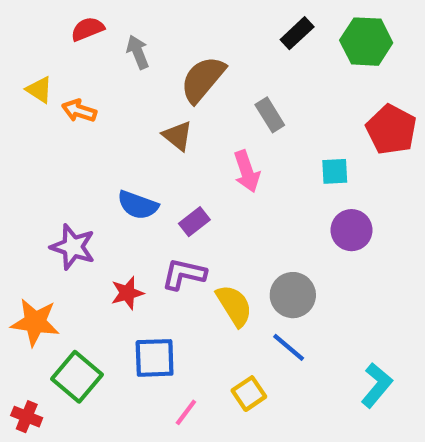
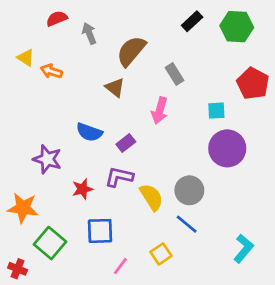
pink arrow: (247, 171) -> (160, 111), turned 35
purple circle: (352, 230) -> (227, 148), size x1.4

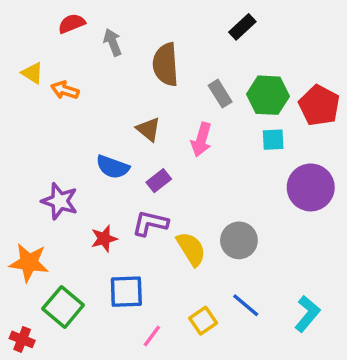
green hexagon: (237, 27) -> (268, 95), moved
brown semicircle: (131, 51) -> (166, 64), turned -44
brown triangle: (115, 88) -> (148, 129), moved
purple circle: (227, 148) -> (311, 187), moved
blue line: (187, 224) -> (246, 305), moved

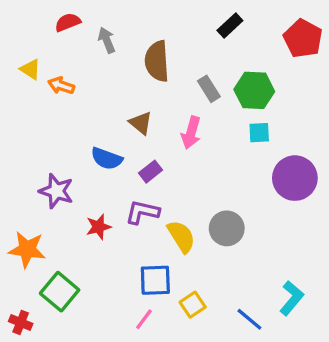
red pentagon: (319, 105) -> (303, 39), moved
blue square: (126, 292) -> (155, 280), moved
blue line: (246, 305) -> (249, 319), moved

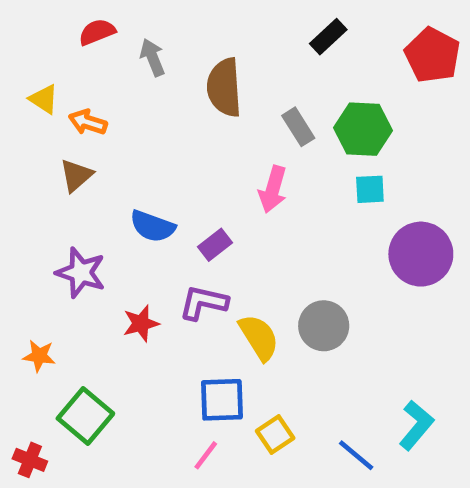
brown triangle: (141, 123) -> (76, 175), moved, turned 40
orange star: (27, 249) -> (39, 356), size x0.6

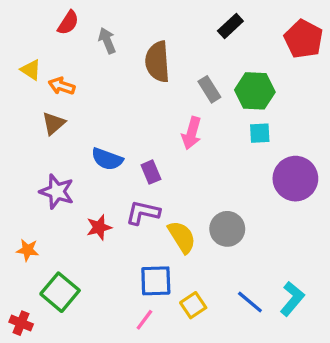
red semicircle: (97, 32) -> (68, 23), turned 145
purple rectangle: (215, 245) -> (151, 172), turned -75
blue line: (356, 455) -> (250, 302), moved

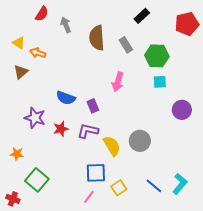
red pentagon: (304, 39) -> (187, 24), turned 30
gray rectangle: (209, 89) -> (126, 45), moved
brown triangle: (54, 123) -> (21, 72), moved
purple circle: (295, 179) -> (182, 110), size x0.7
red star: (99, 227) -> (61, 129), moved

